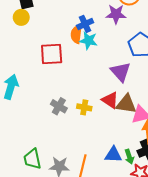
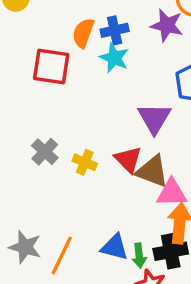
orange semicircle: (76, 34) -> (83, 33), moved

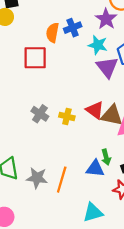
purple star: (167, 25) -> (106, 19), turned 30
cyan star: (114, 58) -> (98, 45), moved
purple triangle: (154, 118) -> (107, 67), moved
green arrow: (139, 256) -> (106, 157), moved

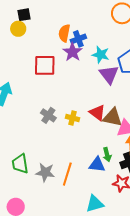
purple star: (106, 19) -> (73, 52), moved
orange semicircle: (53, 33) -> (64, 33), moved

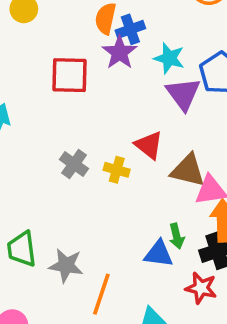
red triangle: (97, 113) -> (149, 145), moved
orange line: (67, 174) -> (101, 294), moved

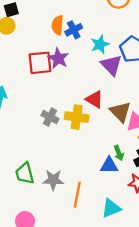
purple star: (119, 52) -> (58, 58), moved
cyan star: (169, 58) -> (100, 44), turned -30
yellow cross: (117, 170) -> (77, 117), size x1.5
brown triangle: (188, 170) -> (120, 112), turned 40

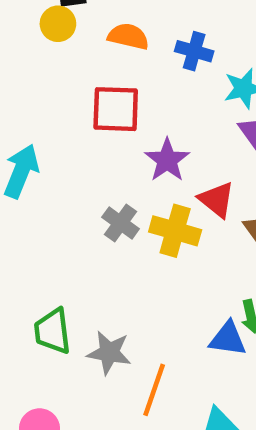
orange semicircle: (58, 25) -> (128, 36), moved, turned 90
blue cross: (74, 30) -> (194, 51), turned 35
purple star: (58, 58) -> (167, 160), moved

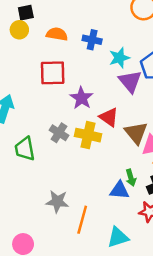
green trapezoid: (53, 331) -> (25, 149), moved

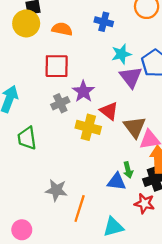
yellow circle: (19, 30) -> (26, 23), size x1.5
blue cross: (92, 40) -> (104, 22), moved
gray cross: (59, 133) -> (60, 103), moved, turned 30

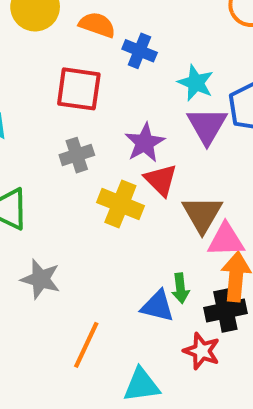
blue cross: (104, 22) -> (140, 51), moved
cyan star: (121, 54) -> (196, 83), turned 30
purple star: (83, 91) -> (145, 143), moved
gray star: (56, 190) -> (41, 279), moved

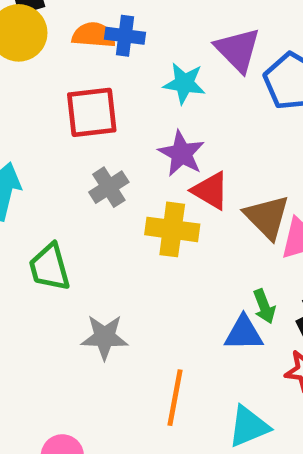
blue cross: (140, 51) -> (125, 36), moved
cyan star: (196, 83) -> (184, 83), moved
purple triangle: (207, 126) -> (238, 50), moved

